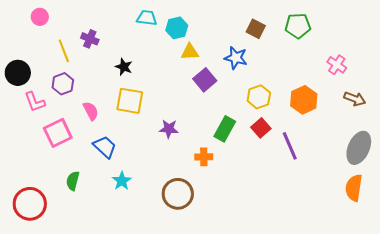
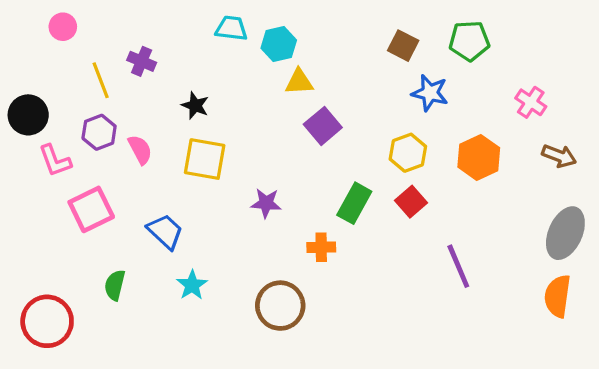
blue star: (236, 58) -> (430, 93), moved
pink semicircle: (91, 111) -> (140, 150), moved
purple line: (290, 146) -> (458, 266), moved

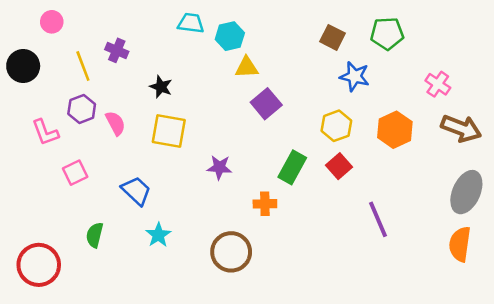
black circle: (28, 115) -> (23, 66), moved
brown arrow: (559, 156) -> (461, 128), size x1.4
pink square: (91, 209) -> (75, 173), size x0.7

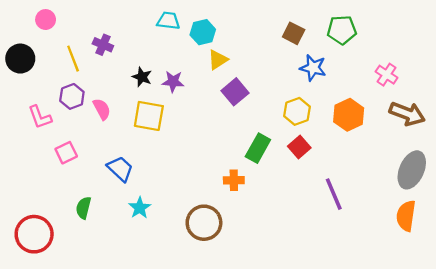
yellow triangle: (247, 67) -> (218, 60), turned -30
purple star: (219, 167) -> (173, 82), moved

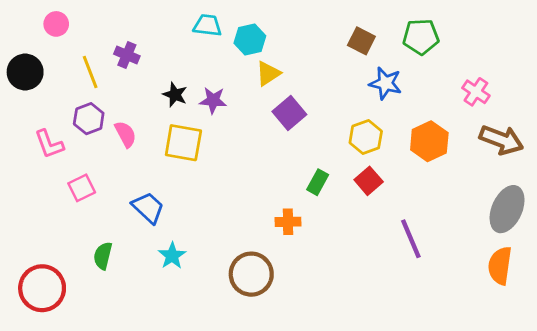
green rectangle: (258, 148) -> (318, 182), size x0.7

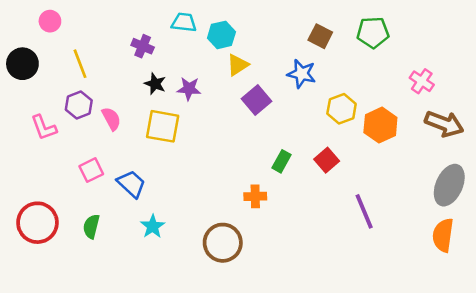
purple cross: (127, 55) -> (143, 46), moved
blue star: (385, 83) -> (302, 74), moved
yellow hexagon: (366, 137) -> (342, 109), moved
pink square: (82, 188) -> (91, 170), moved
red circle: (42, 288) -> (37, 223), moved

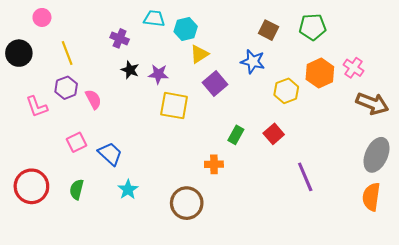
orange hexagon: (380, 125) -> (320, 73), moved
yellow square: (163, 126) -> (174, 106), moved

